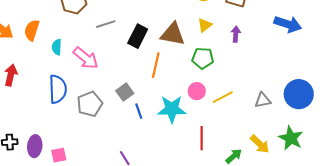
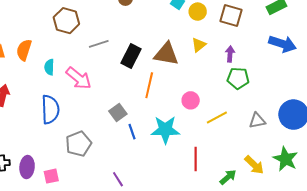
green pentagon: (203, 58) -> (238, 78), moved
pink circle: (197, 91) -> (191, 100), moved
gray pentagon: (90, 104) -> (79, 144), moved

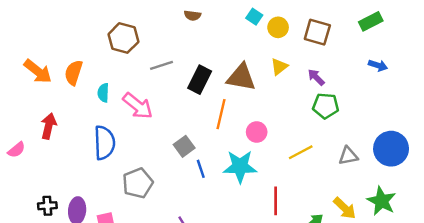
blue arrow: (282, 44) -> (378, 65), size x0.6
purple arrow: (230, 54) -> (316, 77), turned -49
pink circle: (191, 100) -> (257, 132), moved

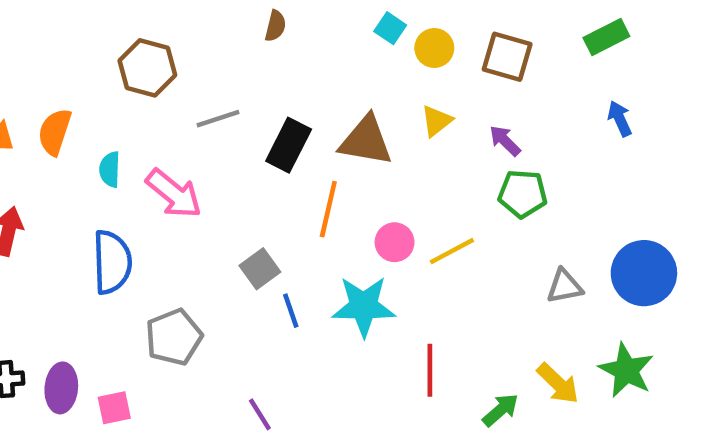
brown semicircle: (192, 15) -> (275, 26), turned -84
blue arrow: (378, 65) -> (620, 119), turned -132
yellow line: (301, 152) -> (452, 251), moved

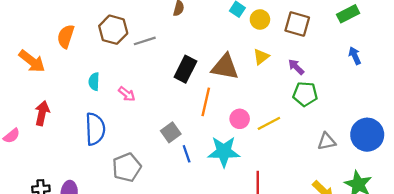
gray line: (218, 119) -> (145, 41), moved
orange semicircle: (55, 132) -> (66, 36), moved
pink arrow: (174, 194) -> (127, 94), size x0.6

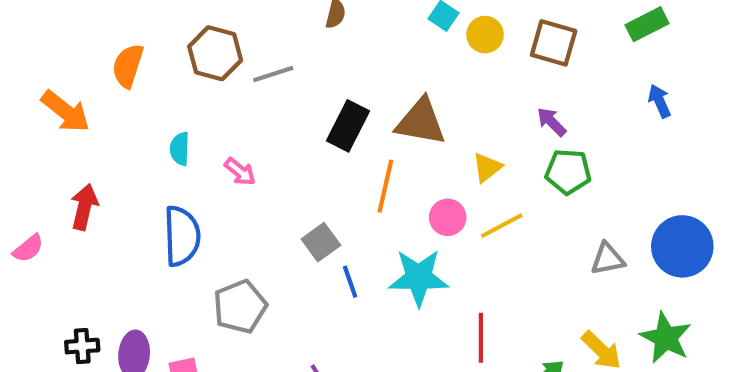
yellow triangle: (261, 57) -> (487, 167), moved

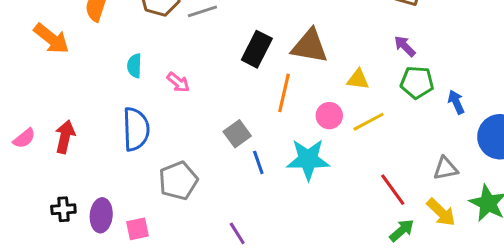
blue arrow: (659, 101) -> (456, 102), moved
yellow triangle: (487, 167) -> (358, 79), turned 45
red arrow: (84, 207) -> (65, 137), moved
gray triangle: (608, 259) -> (446, 168), moved
red line: (481, 338) -> (393, 190), moved, turned -36

